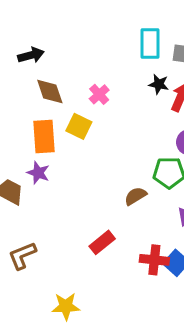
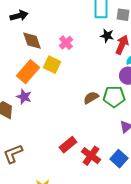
orange rectangle: (44, 136) -> (28, 72), turned 45
brown semicircle: (135, 196) -> (91, 98), moved
red cross: (154, 260) -> (91, 156), moved, turned 30

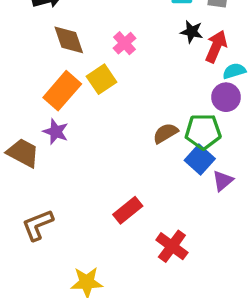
yellow square: (52, 65) -> (102, 79), turned 30
red cross: (91, 156) -> (172, 246), moved
blue square: (119, 159) -> (200, 159), moved

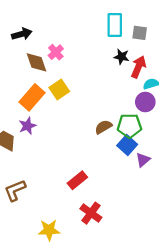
pink cross: (124, 43) -> (56, 52), moved
purple star: (56, 132) -> (27, 126), turned 30
red cross: (172, 246) -> (91, 213), moved

